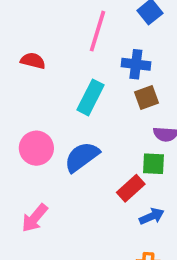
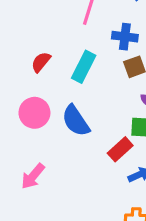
red semicircle: (33, 61) -> (41, 62), moved, turned -65
blue semicircle: (82, 157) -> (76, 121), turned -88

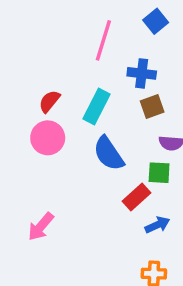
pink circle: (34, 113) -> (48, 138), moved
blue semicircle: (76, 121) -> (109, 154), moved

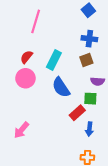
pink line: (103, 40) -> (36, 21), moved
blue cross: (142, 73) -> (89, 39), moved
blue arrow: (157, 225) -> (89, 129), turned 120

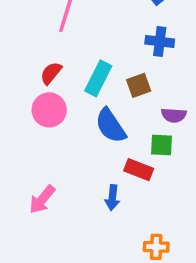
brown square: (86, 60) -> (139, 85), moved
red rectangle: (77, 113) -> (139, 170), turned 63
blue arrow: (89, 129) -> (112, 198), moved

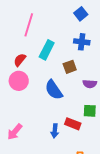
cyan rectangle: (98, 78) -> (47, 50), moved
green square: (161, 145) -> (90, 111), moved
red rectangle: (139, 170) -> (73, 124), moved

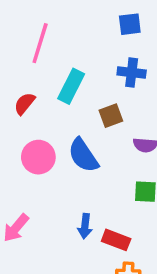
blue square: (81, 14) -> (130, 24), turned 32
pink circle: (19, 81) -> (38, 157), moved
red rectangle: (73, 124) -> (116, 240), moved

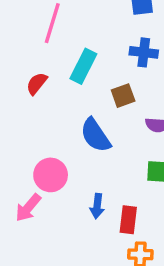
pink circle: (38, 157) -> (51, 175), moved
red rectangle: (116, 240) -> (128, 220), turned 76

